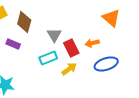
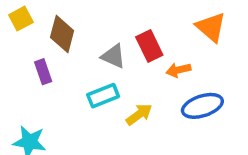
gray triangle: (54, 35) -> (113, 56), turned -35
purple rectangle: (13, 44) -> (43, 72), turned 48
red rectangle: (71, 48) -> (149, 46), moved

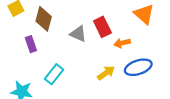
cyan rectangle: (103, 96) -> (54, 74), moved, turned -30
yellow arrow: (139, 114) -> (106, 73), moved

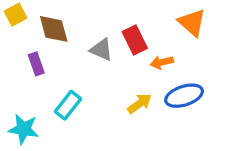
brown diamond: (44, 19) -> (54, 29), turned -30

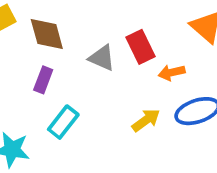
purple rectangle: (36, 64) -> (43, 80), moved, turned 40

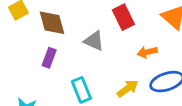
red rectangle: (140, 47) -> (123, 17), moved
cyan rectangle: (63, 122) -> (81, 90), moved, turned -60

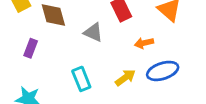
purple rectangle: (49, 58) -> (31, 48), moved

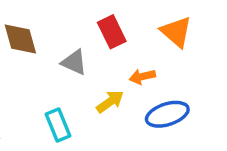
yellow arrow: (125, 78) -> (110, 102), moved

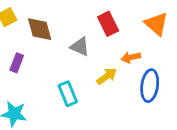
blue ellipse: (167, 114) -> (150, 86), turned -64

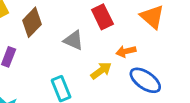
brown diamond: (40, 29) -> (32, 22), turned 60
blue ellipse: (150, 86) -> (145, 80), turned -64

